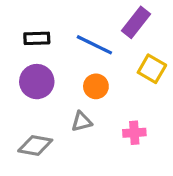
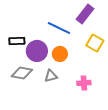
black rectangle: (37, 38) -> (17, 41), moved
purple circle: (37, 82) -> (37, 51), moved
gray diamond: (35, 146) -> (22, 73), moved

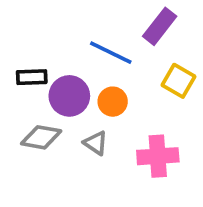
gray triangle: (51, 76) -> (96, 143), turned 48
pink cross: (84, 83) -> (158, 156), size x1.5

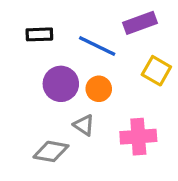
purple rectangle: (160, 26) -> (140, 23), turned 32
black rectangle: (32, 77) -> (39, 34), moved
gray diamond: (41, 137) -> (51, 151), moved

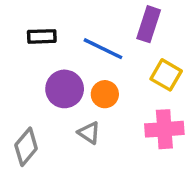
purple rectangle: (140, 23) -> (149, 24), turned -52
pink cross: (138, 137) -> (164, 129), moved
gray diamond: (51, 151) -> (26, 147), moved, turned -60

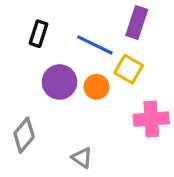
black rectangle: (42, 36) -> (39, 34), turned -70
yellow square: (166, 75) -> (129, 69), moved
gray triangle: (89, 133) -> (82, 158), moved

